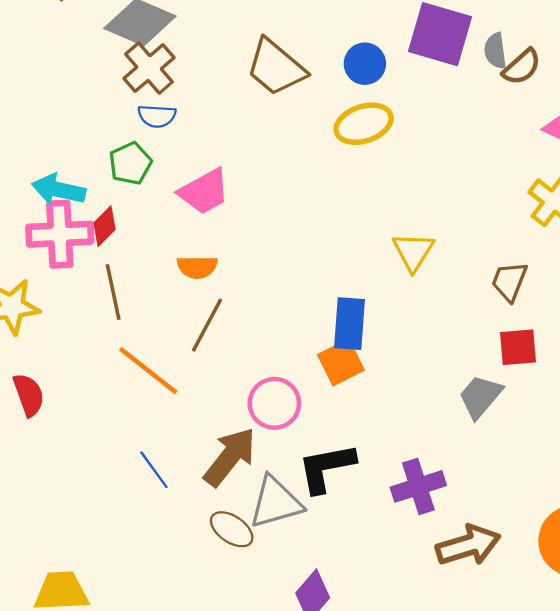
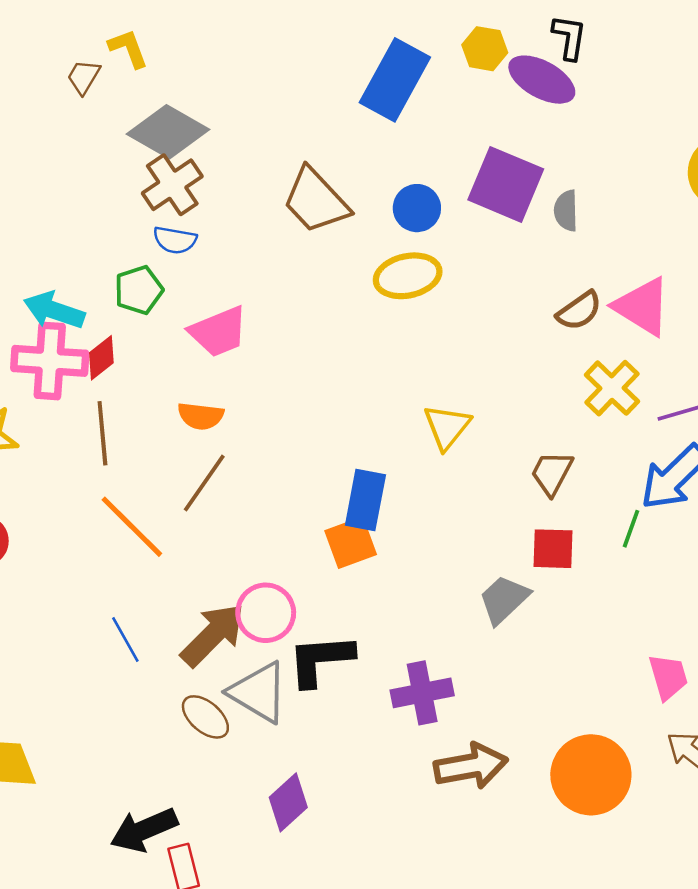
brown semicircle: (522, 67) -> (579, 311), moved
pink circle: (274, 403) -> (266, 613), moved
gray triangle: (276, 502) -> (259, 692), turned 40

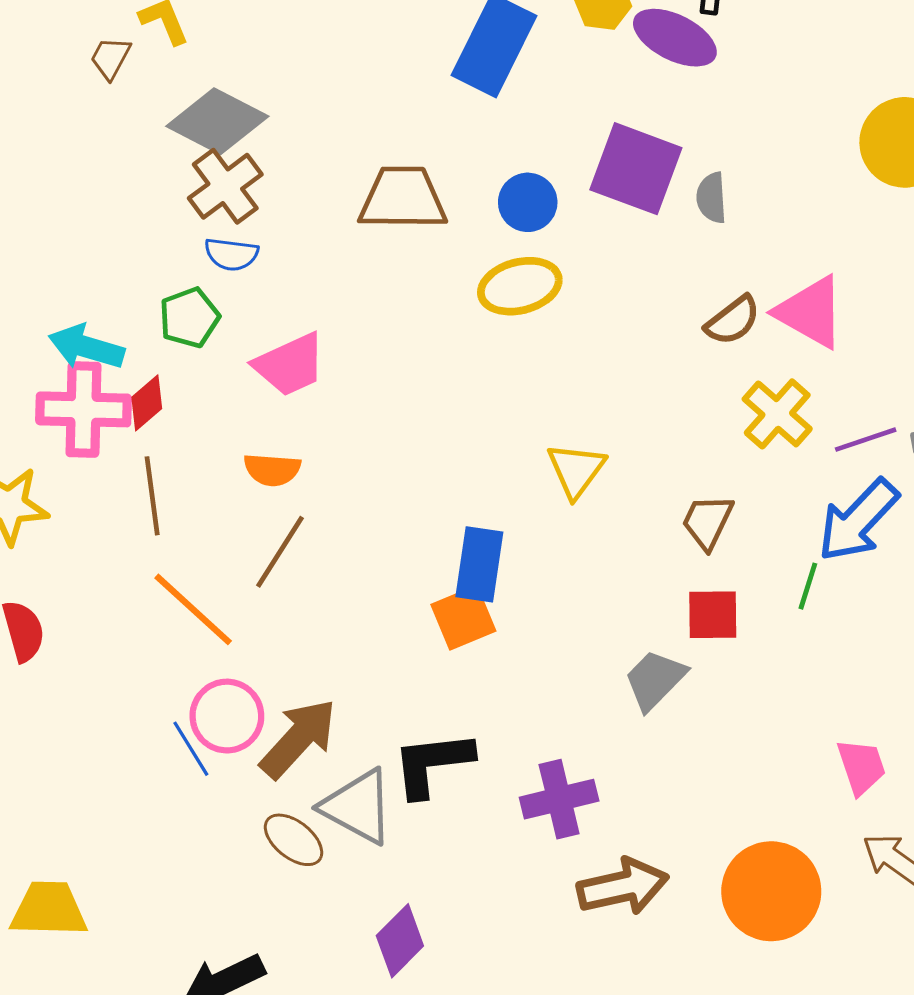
brown trapezoid: (316, 201) -> (403, 198), turned 136
pink circle: (266, 613) -> (227, 716), moved

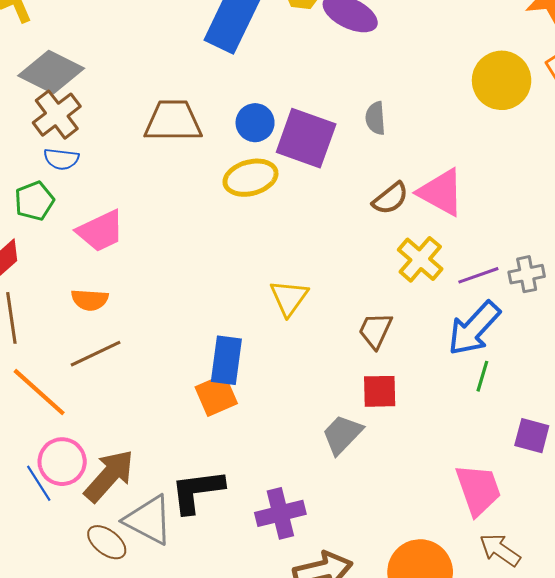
purple square: (636, 169) -> (306, 138), moved
brown line: (280, 552) -> (96, 354), turned 33
green line: (808, 586) -> (482, 376), moved
pink trapezoid: (861, 767) -> (478, 490), size x1.4

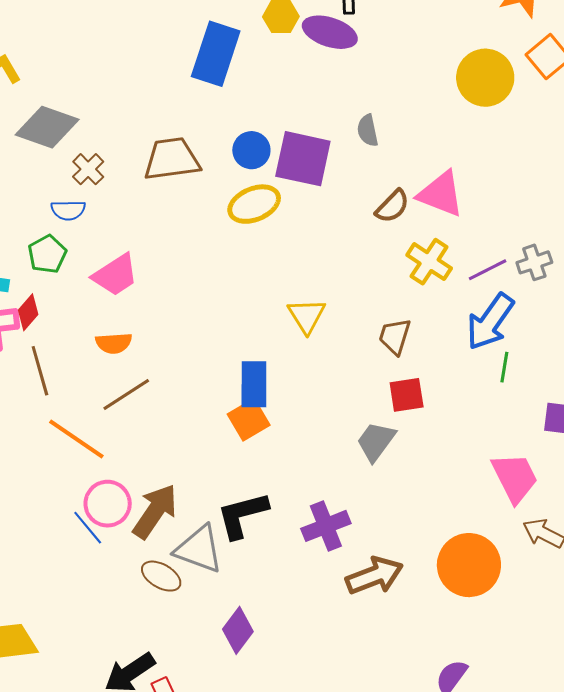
brown cross: (57, 115) -> (88, 169), moved, size x0.7

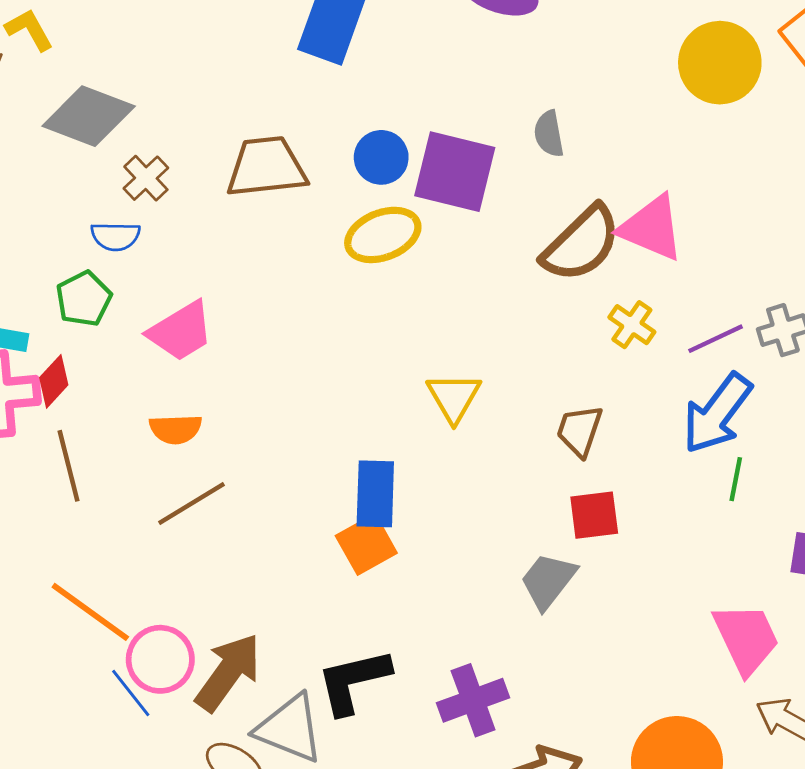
brown semicircle: (392, 206) -> (581, 244), size x1.6
yellow cross: (429, 262) -> (632, 325), size x0.7
orange line: (76, 439) -> (90, 612), moved

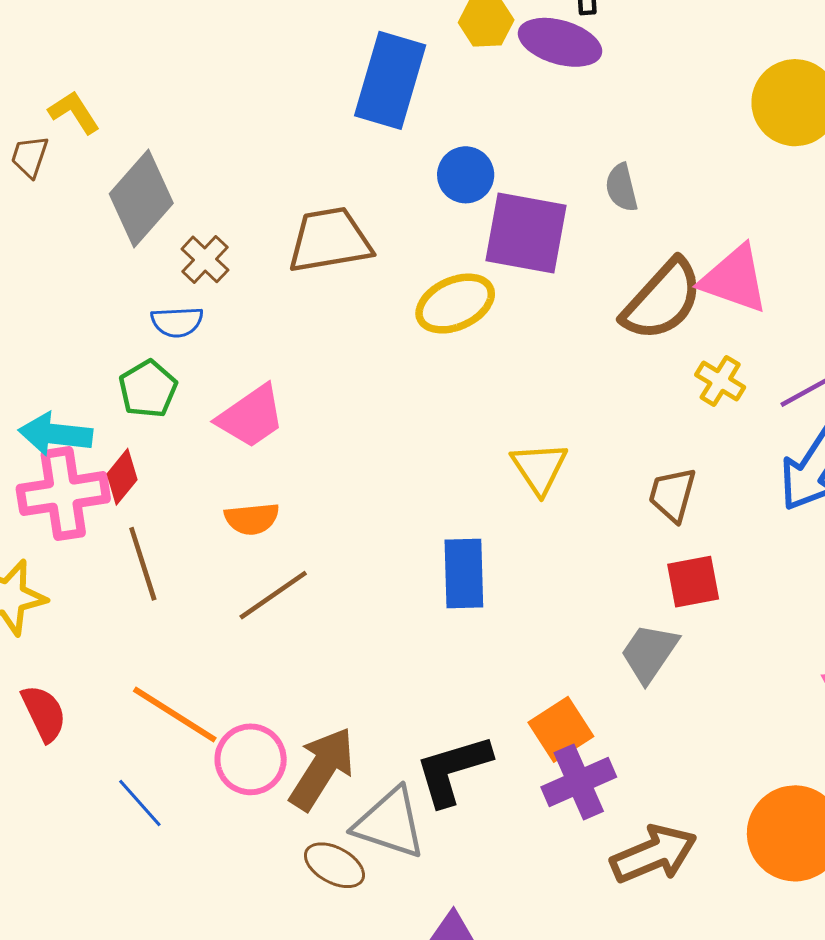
gray diamond: (89, 116) -> (141, 199), turned -66
blue circle: (381, 157) -> (466, 175), moved
orange square: (366, 544) -> (561, 729), moved
blue line: (131, 693) -> (140, 803), moved

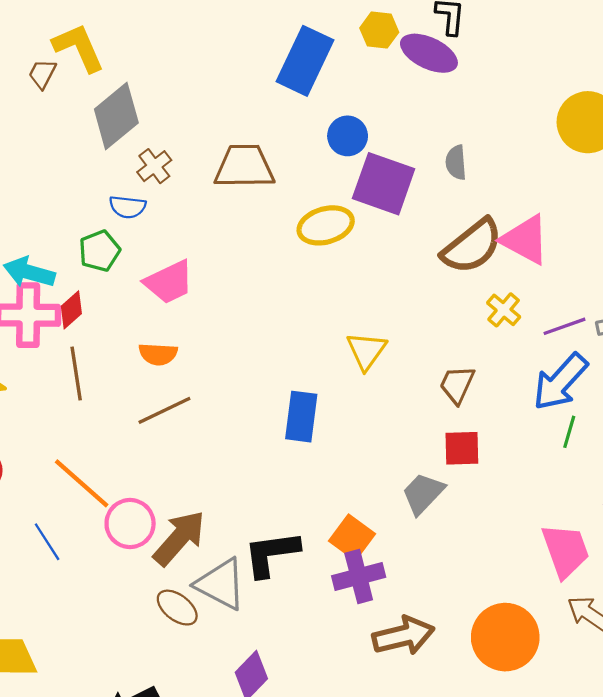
yellow L-shape: (74, 112) -> (79, 48), size x1.5
orange square: (561, 729) -> (352, 537), turned -30

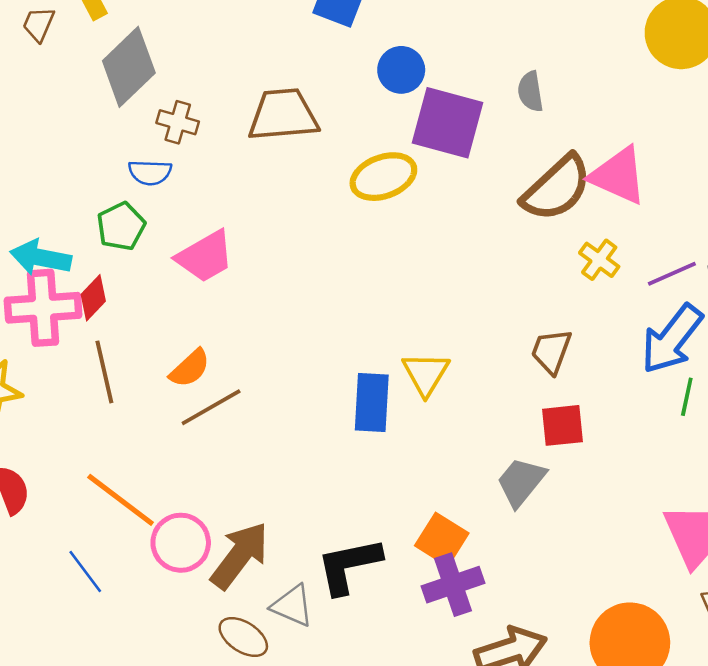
brown cross: (154, 166) -> (178, 122), turned -32
yellow triangle: (366, 351) -> (426, 374), moved
orange semicircle: (158, 354) -> (190, 368), moved, turned -42
gray triangle: (221, 584) -> (292, 606), size x0.7

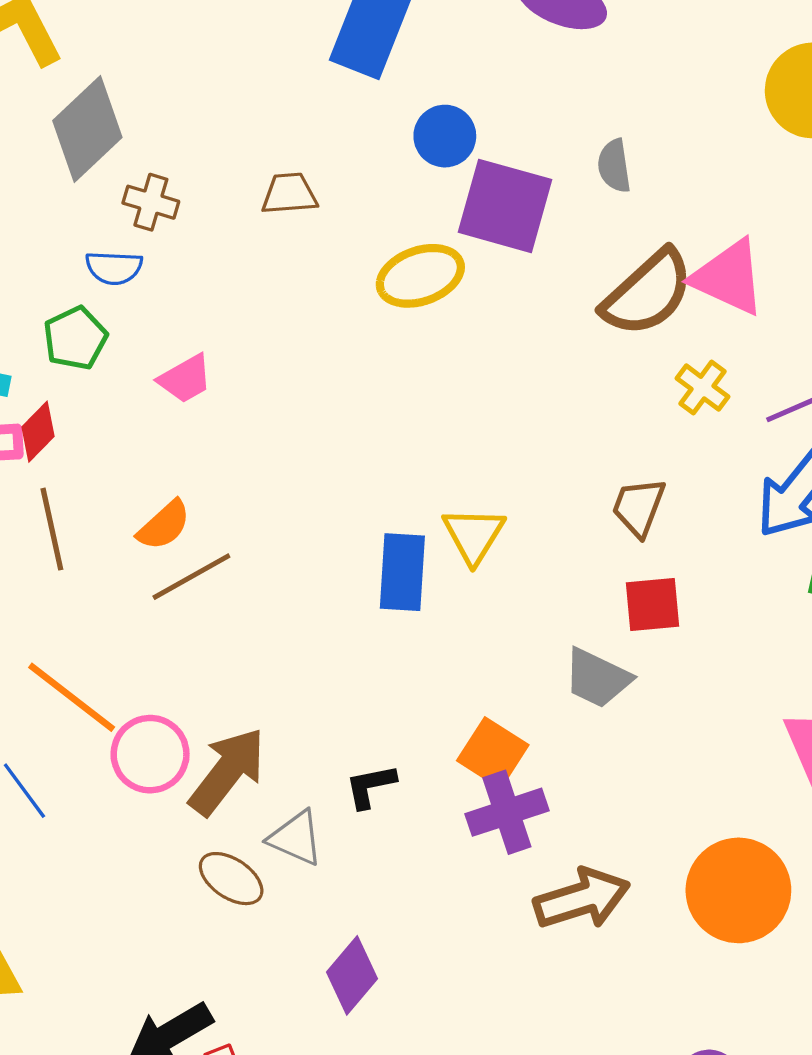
brown trapezoid: (283, 115) -> (289, 194), size x0.6
pink trapezoid: (205, 257) -> (185, 379), size x0.7
gray trapezoid: (521, 482) -> (597, 678), turned -104
black L-shape: (349, 566) -> (370, 786), size x0.6

